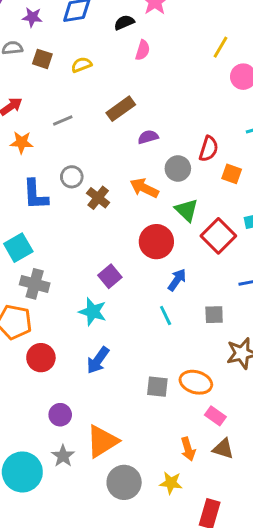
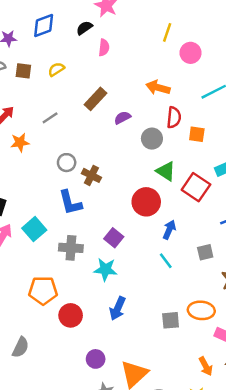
orange arrow: (144, 188) -> (158, 88), moved
blue L-shape: (35, 195) -> (70, 203), moved
gray cross: (35, 284) -> (71, 248), moved

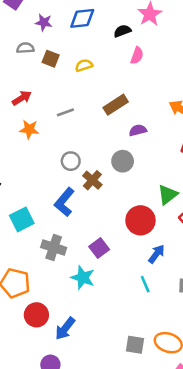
gray circle: (152, 139) -> (123, 161), moved
green triangle: (166, 171) -> (168, 195), turned 35
blue L-shape: (70, 203) -> (64, 202), turned 40
blue arrow: (118, 308) -> (65, 329), moved

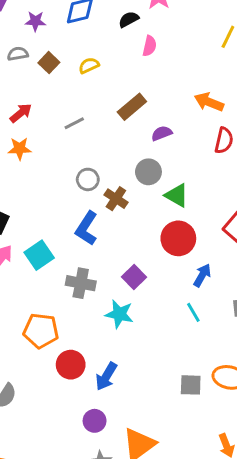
brown square: (51, 59) -> (49, 63), turned 30
orange star: (29, 129) -> (20, 149), moved
green triangle: (168, 195) -> (177, 195), moved, turned -45

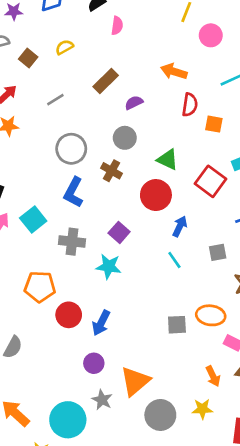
brown square: (49, 63) -> (28, 58), moved
gray circle: (88, 179) -> (71, 149), size x1.5
green triangle: (177, 195) -> (168, 160), moved
brown cross: (116, 199) -> (111, 171), moved

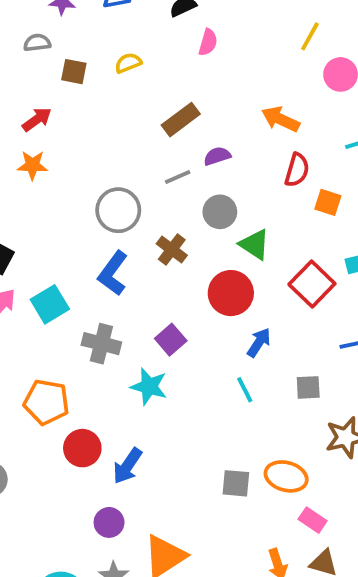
brown square: (28, 58) -> (74, 72), turned -36
gray line: (55, 100) -> (178, 177), moved
gray circle: (125, 138) -> (220, 212), moved

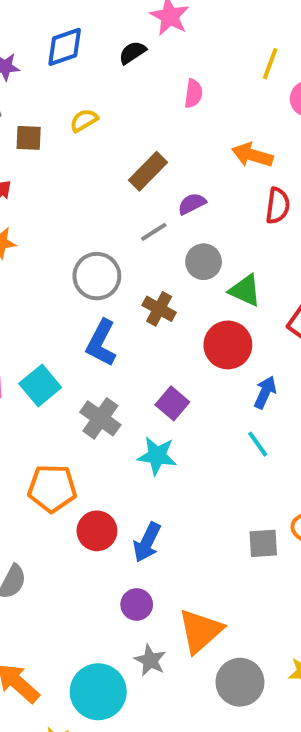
pink semicircle: (208, 42) -> (193, 93), moved
gray cross: (101, 344) -> (100, 418), turned 30

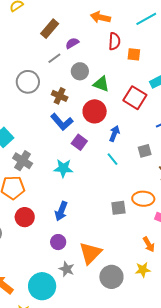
blue L-shape: (101, 343) -> (62, 122), moved, turned -65
purple square: (172, 403) -> (79, 142), moved
gray cross: (100, 418) -> (23, 161), moved
red circle: (97, 531) -> (25, 217), moved

